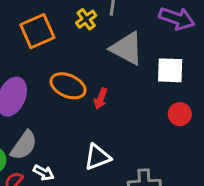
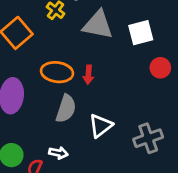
gray semicircle: (24, 145) -> (66, 109), moved

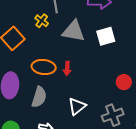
red circle: (160, 68) -> (124, 82), moved
gray semicircle: (66, 109) -> (39, 97), moved

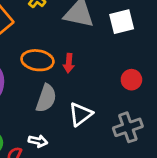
red circle: (124, 82) -> (131, 80), moved
gray semicircle: (39, 97) -> (46, 98), moved

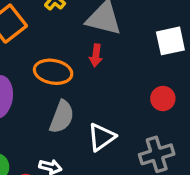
white square: (122, 22) -> (170, 41), moved
red arrow: (69, 63) -> (96, 55), moved

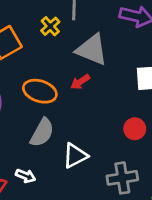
red arrow: (96, 55) -> (80, 82), turned 42

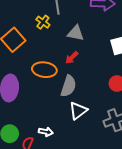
gray triangle: (92, 50) -> (76, 33), size x0.7
gray semicircle: (42, 133) -> (68, 86), moved

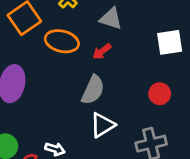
orange ellipse: (44, 70) -> (62, 41), moved

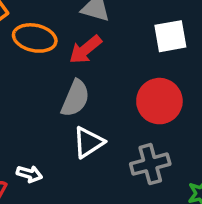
red arrow: (102, 51) -> (85, 50), size x1.4
red circle: (160, 94) -> (159, 101), size x1.6

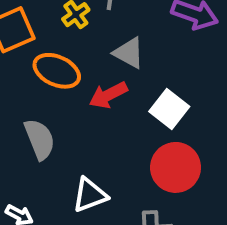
white square: (170, 36) -> (169, 109), moved, turned 36
gray semicircle: (75, 98) -> (40, 139), moved, turned -57

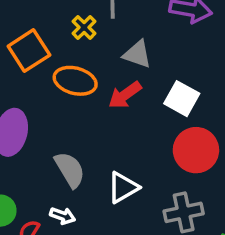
gray semicircle: (40, 139) -> (70, 170), moved

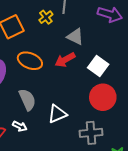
orange ellipse: (75, 81) -> (30, 61), moved

